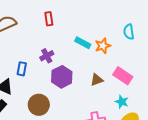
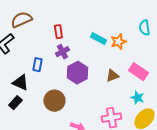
red rectangle: (49, 19) -> (58, 32), moved

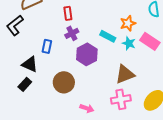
cyan rectangle: (98, 39) -> (108, 36), moved
pink rectangle: (138, 72) -> (150, 41), moved
brown triangle: (112, 76) -> (125, 74), moved, size x1.5
cyan star: (137, 98) -> (129, 43), moved

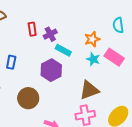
purple cross: (72, 33) -> (50, 34), moved
cyan rectangle: (108, 36) -> (63, 50), moved

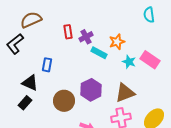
cyan semicircle: (118, 25) -> (149, 15), moved
orange star: (92, 39) -> (117, 42), moved
purple hexagon: (51, 70) -> (91, 90), moved

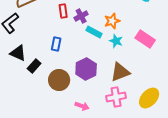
cyan star: (129, 62) -> (116, 41), moved
blue rectangle: (47, 65) -> (56, 44), moved
black triangle: (30, 83) -> (18, 53), moved
black rectangle: (25, 103) -> (34, 66), moved

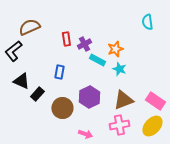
pink rectangle: (145, 39) -> (155, 101), moved

